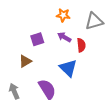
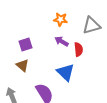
purple square: (37, 39) -> (26, 44), moved
brown triangle: (25, 61) -> (22, 65), turned -48

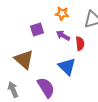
purple square: (26, 44) -> (37, 30), moved
brown triangle: (22, 65) -> (24, 60), size x1.5

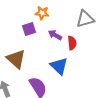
orange star: (62, 14) -> (42, 13), moved

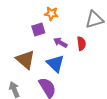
purple arrow: (55, 35) -> (60, 43), moved
blue triangle: (59, 66) -> (55, 64), moved

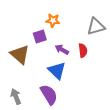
brown triangle: (25, 60) -> (20, 55), moved

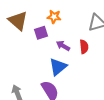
brown triangle: (20, 55) -> (18, 21), moved
blue triangle: (57, 71) -> (58, 67), turned 36

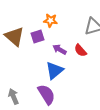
brown triangle: (18, 21) -> (14, 36), moved
red semicircle: (84, 47) -> (80, 50), turned 144

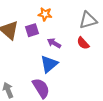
red semicircle: (80, 50) -> (83, 43), moved

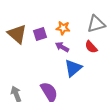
orange star: (45, 14) -> (63, 28), moved
blue triangle: (49, 64) -> (73, 68), moved

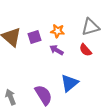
blue triangle: (73, 68) -> (69, 83), moved

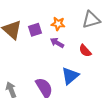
red semicircle: (85, 50) -> (85, 51), moved

